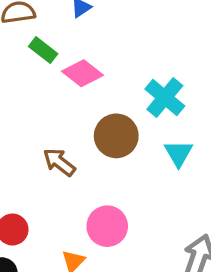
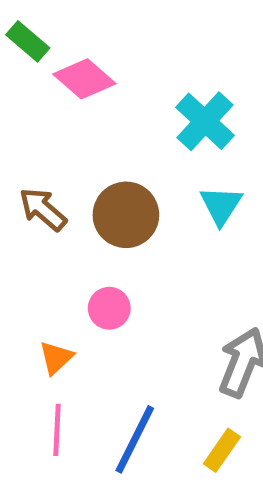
brown circle: (116, 136) -> (126, 215), moved
pink circle: (107, 226) -> (109, 308), size x0.7

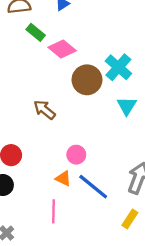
brown circle: (126, 215) -> (87, 80), moved
orange triangle: (56, 358) -> (63, 178), moved, turned -49
blue line: (135, 439) -> (93, 187), moved, turned -76

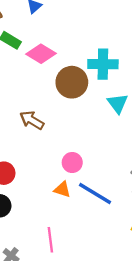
cyan cross: (118, 67) -> (103, 64), turned -32
pink line: (54, 211) -> (50, 240), moved

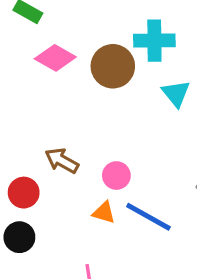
pink diamond: (41, 54) -> (55, 58), moved
brown arrow: (32, 120) -> (62, 161), moved

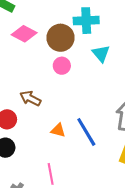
pink circle: (116, 176) -> (62, 66), moved
blue line: (148, 217) -> (86, 132), turned 32

